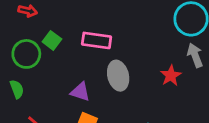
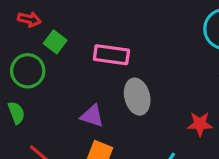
green square: (52, 40) -> (55, 42), moved
red star: (171, 76) -> (200, 124), moved, turned 30

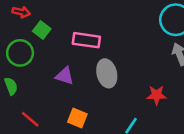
purple triangle: (92, 116) -> (65, 76), moved

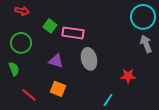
green square: (42, 30) -> (50, 26), moved
orange square: (77, 118) -> (58, 89), moved

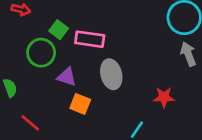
green circle: (21, 43) -> (41, 53), moved
orange square: (58, 89) -> (80, 104), moved

